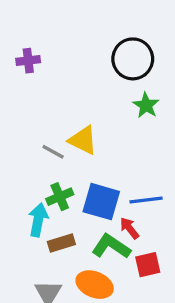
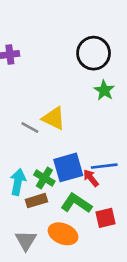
green cross: (60, 197) -> (44, 178), moved, turned -36
blue square: (101, 202) -> (68, 167), turned -32
red arrow: (129, 228) -> (91, 178), moved

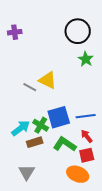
red arrow: (91, 178) -> (87, 136), moved
cyan arrow: (18, 182) -> (21, 128), turned 42
orange ellipse: (63, 234) -> (78, 174), moved

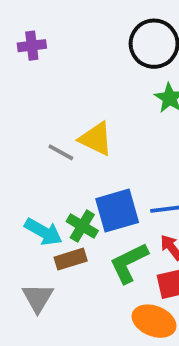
cyan arrow: (21, 128) -> (43, 232), turned 66
green L-shape: (65, 144) -> (129, 263), turned -60
gray triangle: (27, 172) -> (38, 298), moved

